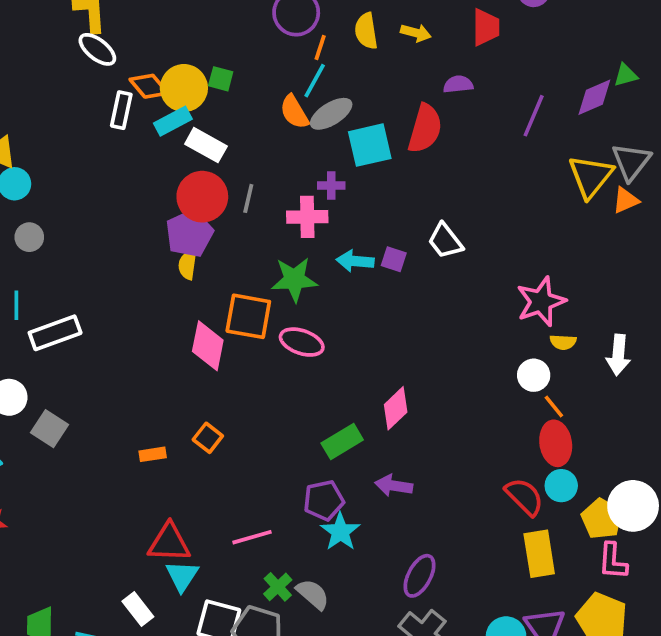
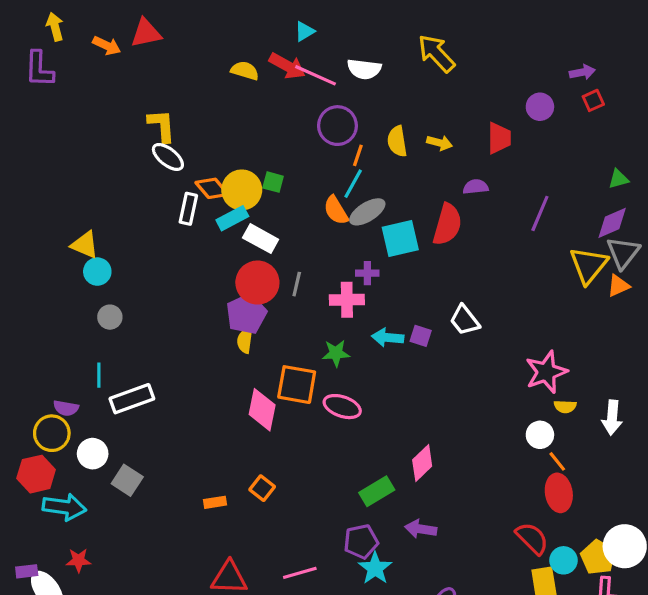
purple diamond: (594, 97) -> (612, 223), moved
green star: (294, 279) -> (336, 353), size x0.7
cyan circle: (561, 486) -> (563, 560), moved

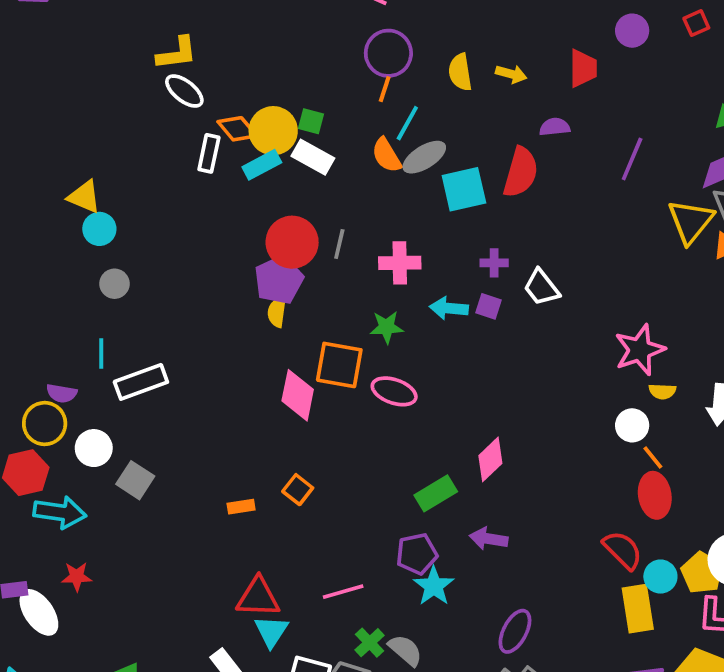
yellow L-shape: (162, 126) -> (177, 53), turned 87
orange line: (358, 155) -> (385, 89), moved
white rectangle: (261, 239) -> (313, 157), moved
purple cross: (367, 273) -> (494, 263), moved

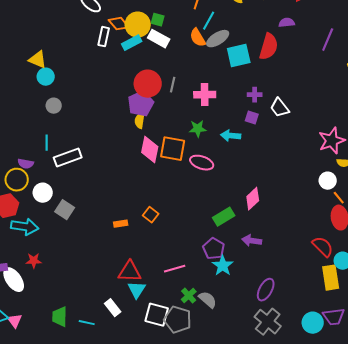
cyan arrow: (449, 308) -> (231, 136), moved
pink diamond: (298, 395) -> (150, 150), moved
purple pentagon: (417, 554) -> (214, 249), turned -30

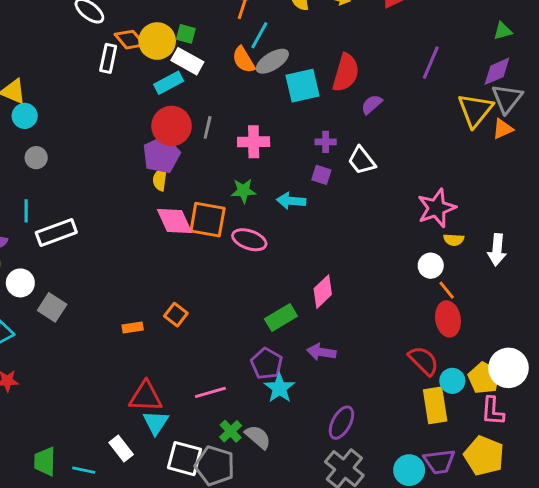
purple semicircle: (287, 23) -> (372, 104), moved, turned -35
cyan rectangle: (132, 43) -> (169, 83), moved
pink diamond: (150, 150) -> (174, 221), turned -36

